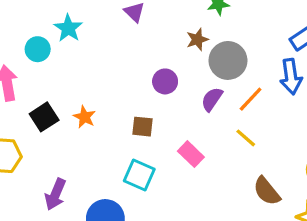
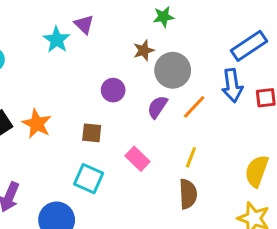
cyan star: (68, 28) -> (57, 40), moved
orange star: (84, 117) -> (37, 124), size x1.4
yellow line: (246, 138) -> (191, 157), moved, turned 70
brown semicircle: (267, 191) -> (188, 194), moved, turned -144

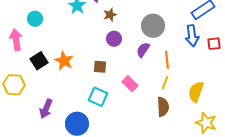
brown star: (144, 50) -> (110, 15), moved
orange line: (194, 107) -> (167, 60), moved, turned -48
yellow semicircle: (257, 171) -> (196, 92), moved

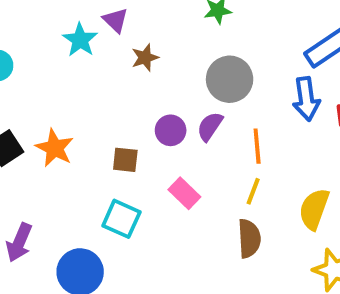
purple circle: (114, 39) -> (171, 130), moved

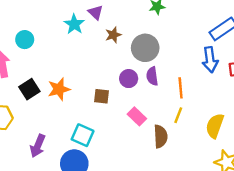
gray circle: (230, 79) -> (145, 48), moved
purple semicircle: (210, 126) -> (152, 76), turned -42
orange star: (55, 148) -> (59, 89), turned 30
cyan square: (121, 219) -> (83, 135), moved
brown semicircle: (249, 238) -> (161, 136), moved

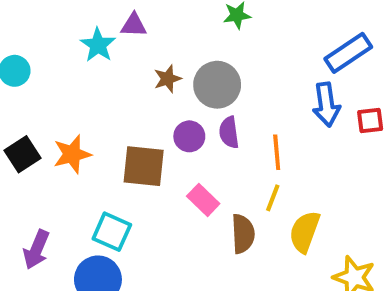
purple triangle: (96, 12) -> (134, 25), turned -42
brown star: (113, 35) -> (167, 79), moved
brown square: (101, 96) -> (144, 166), size x1.6
yellow semicircle: (215, 126) -> (305, 232), moved

